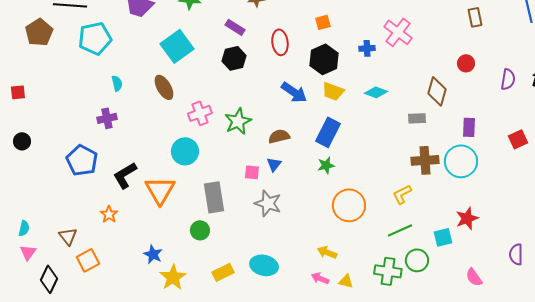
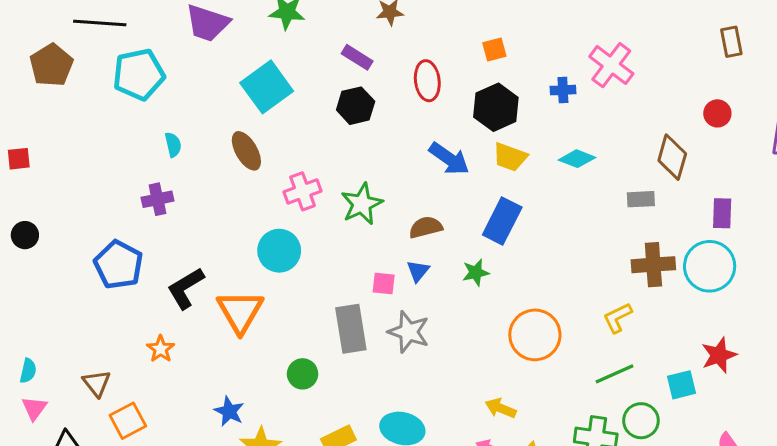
green star: (326, 165) -> (476, 273), moved
gray rectangle: (214, 197) -> (351, 329), moved

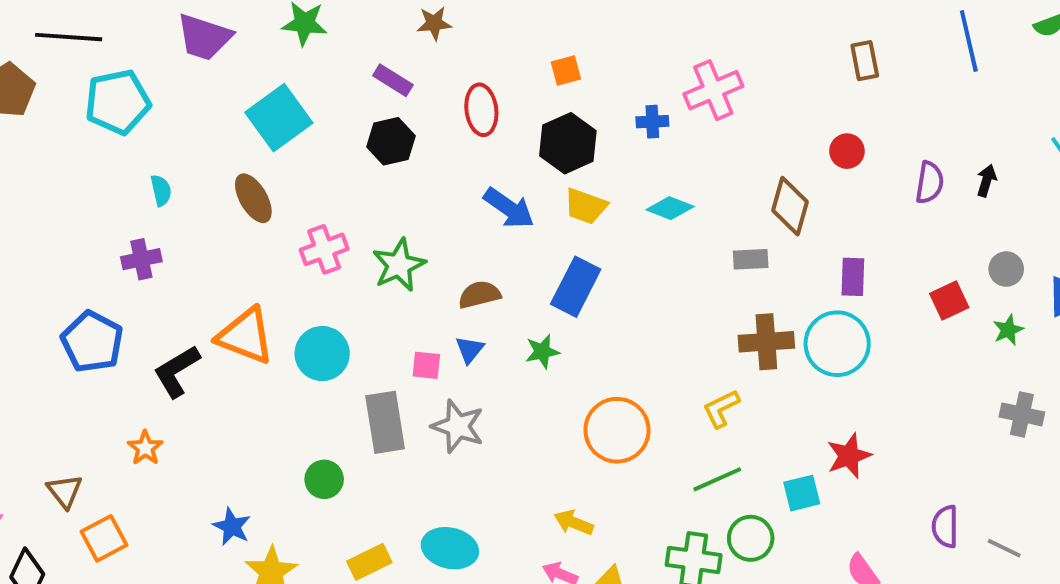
pink cross: (611, 65) -> (713, 90), turned 30
cyan circle: (279, 251) -> (322, 354), moved
orange triangle: (240, 312) -> (245, 336), moved, turned -39

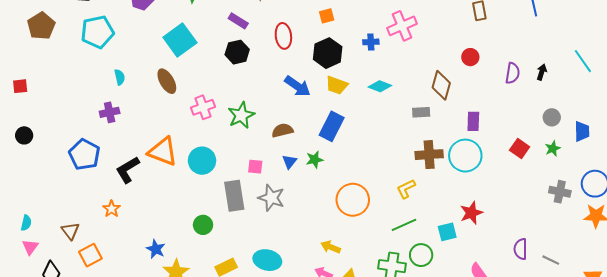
red square: (949, 300) -> (520, 149), moved, turned -30
blue triangle: (470, 350) -> (289, 162), moved

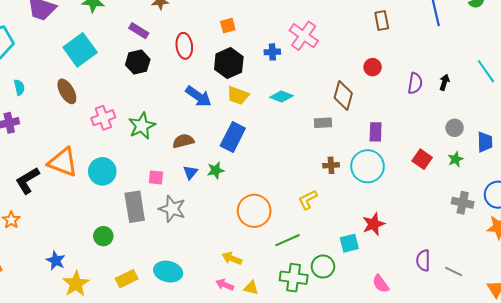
pink cross: (402, 26) -> (304, 36), turned -32
brown cross: (429, 155) -> (331, 165), size x0.6
green line: (404, 225) -> (288, 240), moved

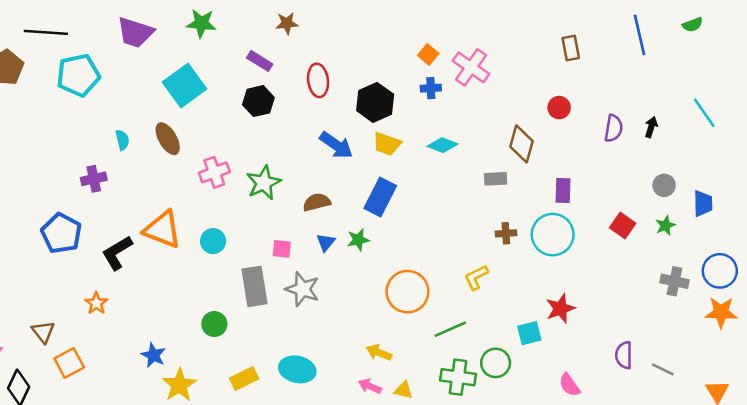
orange square: (228, 26) -> (428, 54), moved, turned -35
cyan semicircle: (19, 87) -> (122, 140), moved
cyan circle: (102, 171) -> (213, 241), size x0.7

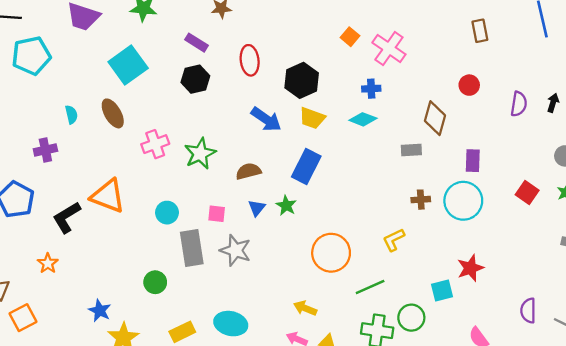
blue cross: (431, 88) -> (371, 89), moved
green star: (358, 240) -> (286, 205), turned -30
cyan circle: (213, 241) -> (167, 213), moved

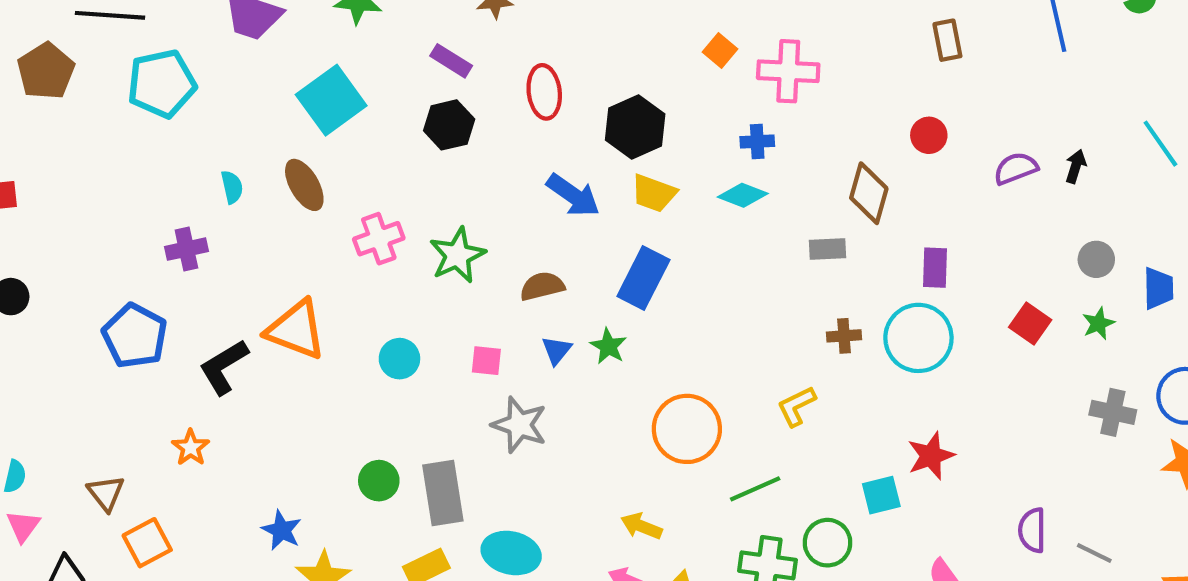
pink cross: (389, 48) -> (788, 71), turned -32
purple semicircle: (519, 104) -> (1016, 168), turned -120
gray rectangle: (192, 248) -> (443, 493), moved

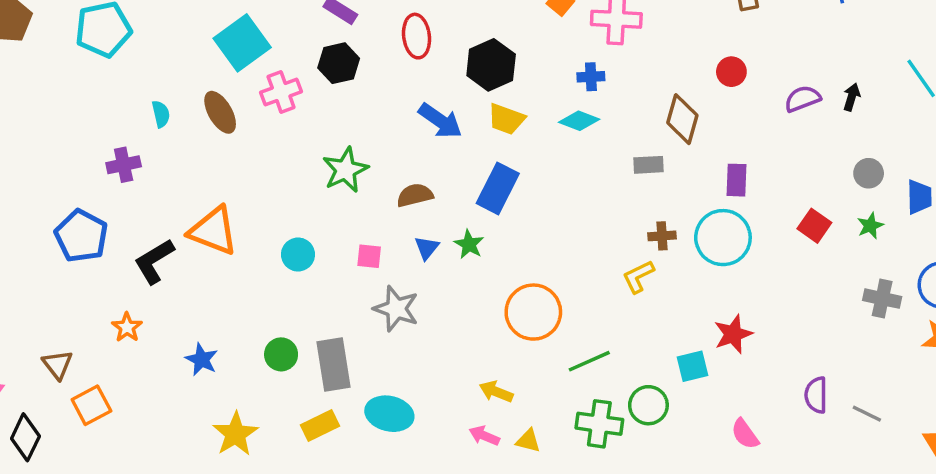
pink cross: (379, 239) -> (281, 92), moved
yellow L-shape: (796, 406) -> (638, 277), moved
blue star: (282, 530) -> (201, 359), moved

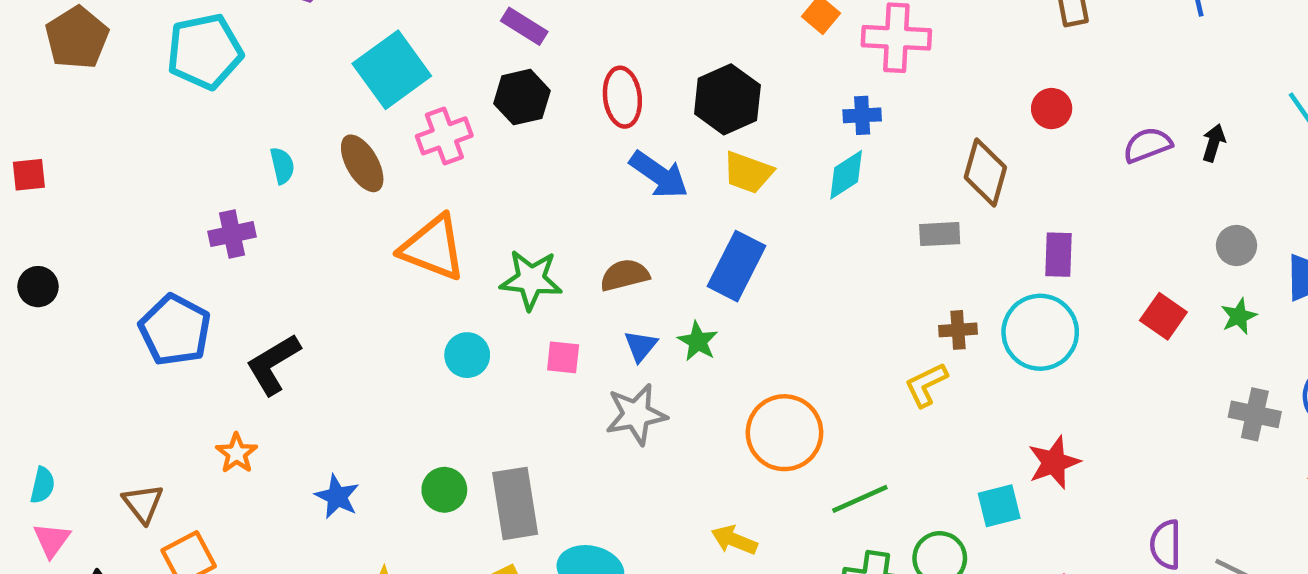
red ellipse: (417, 36) -> (622, 97), moved
cyan diamond: (579, 121) -> (846, 175), turned -54
green star: (345, 170) -> (531, 280), moved, turned 30
orange triangle: (213, 231) -> (433, 248), moved
gray star: (396, 309) -> (636, 414), moved, turned -30

